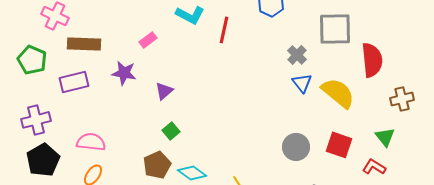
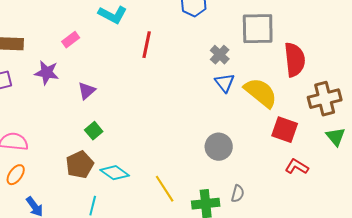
red line: (224, 30) -> (147, 45), moved
brown cross: (402, 99) -> (325, 99), size x1.4
green triangle: (385, 137) -> (336, 137), moved
red square: (339, 145) -> (285, 130), moved

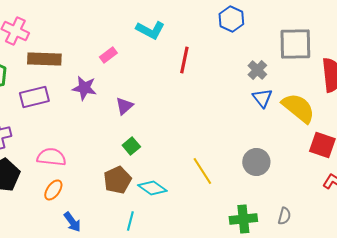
yellow line: (165, 189) -> (202, 171), moved
gray semicircle: (238, 194) -> (284, 216), moved

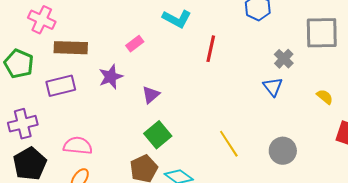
purple star: (84, 88) -> (111, 77), turned -30
blue triangle: (262, 98) -> (273, 87), moved
yellow semicircle: (298, 108) -> (325, 97), size x0.5
green square: (131, 146) -> (158, 135), size x1.5
yellow line: (202, 171) -> (229, 144), moved

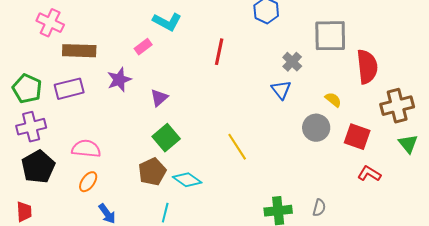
cyan L-shape: (177, 19) -> (167, 22), moved
green pentagon: (19, 64) -> (27, 89), moved
gray circle: (283, 151) -> (316, 128), moved

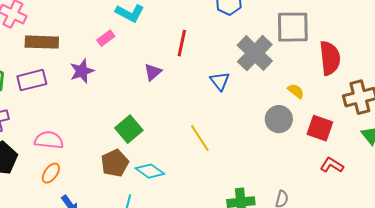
gray cross: (292, 62) -> (255, 53), size x1.8
blue triangle: (281, 90) -> (220, 81), moved
purple triangle: (159, 98) -> (153, 72), moved

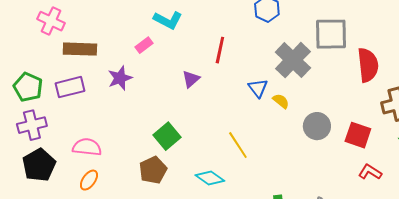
yellow semicircle: (296, 91) -> (281, 101), moved
cyan diamond: (150, 171) -> (210, 178), moved

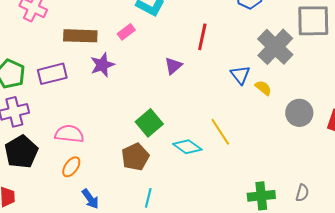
brown rectangle: (80, 49) -> (80, 36), moved
cyan diamond: (210, 178) -> (187, 147), moved

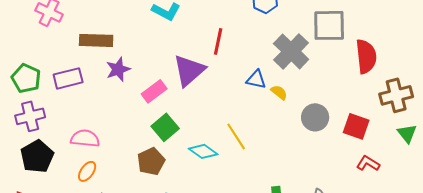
pink rectangle: (126, 32) -> (154, 91), moved, size x1.4
purple triangle: (173, 66) -> (189, 70), size x1.8
blue triangle: (240, 75) -> (256, 79), turned -40

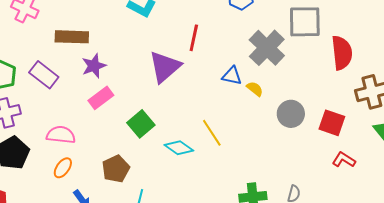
purple rectangle: (68, 78) -> (44, 75), turned 52
pink rectangle: (154, 91) -> (101, 98), moved
brown pentagon: (151, 161) -> (116, 169), moved

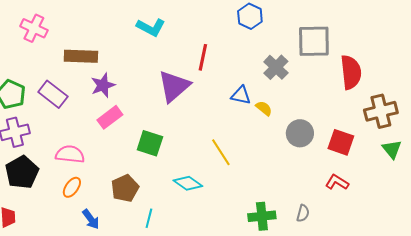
gray cross: (267, 48) -> (276, 67), size x0.7
green square: (141, 124) -> (150, 143), turned -32
cyan diamond: (179, 148) -> (188, 183), moved
red L-shape: (344, 160) -> (337, 182), moved

